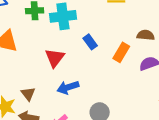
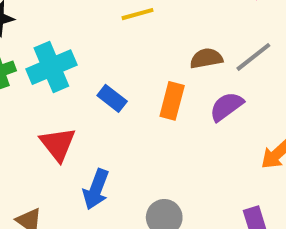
blue arrow: (68, 87) -> (96, 189), turned -35

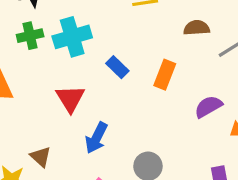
brown semicircle: (206, 58) -> (197, 28), moved
purple semicircle: (226, 107) -> (208, 107), moved

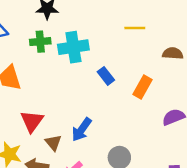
red triangle: (70, 99) -> (32, 121), moved
brown triangle: (41, 157) -> (53, 143), moved

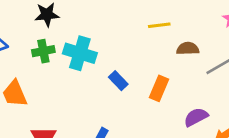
yellow line: (135, 28) -> (159, 25), moved
cyan cross: (73, 47) -> (80, 53), turned 32

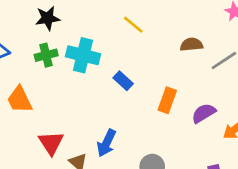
yellow line: (159, 25) -> (133, 25), moved, turned 50
orange rectangle: (159, 88) -> (167, 100), moved

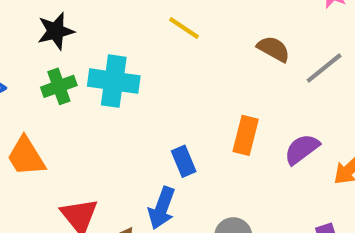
brown semicircle: (191, 44) -> (274, 49), turned 40
blue rectangle: (123, 81) -> (184, 161), moved, turned 30

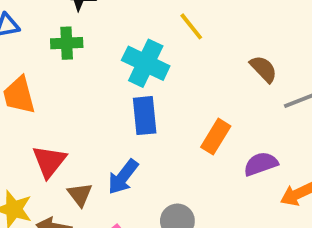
cyan cross: (114, 81) -> (146, 63), moved
blue rectangle: (184, 161) -> (145, 116), moved, size x1.4

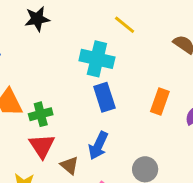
green cross: (67, 43) -> (41, 114), moved

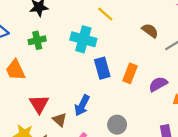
blue rectangle: (104, 97) -> (102, 68), moved
green cross: (41, 114) -> (37, 40), moved

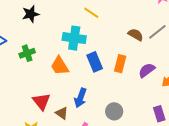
brown semicircle: (150, 31) -> (136, 35), moved
green cross: (37, 40) -> (27, 53), moved
orange trapezoid: (15, 70) -> (60, 66), moved

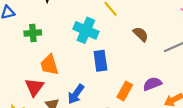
brown semicircle: (136, 35) -> (141, 34), moved
orange rectangle: (120, 64) -> (125, 91), moved
orange trapezoid: (60, 66) -> (49, 65), moved

